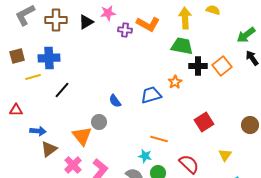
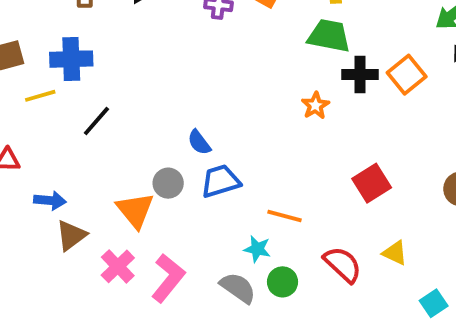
blue trapezoid: (151, 95) -> (220, 181), moved
yellow triangle: (225, 155) -> (395, 253), moved, turned -40

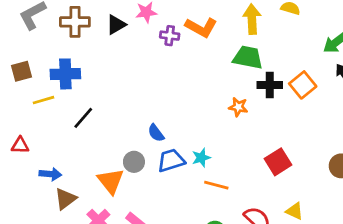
orange star: (315, 106) -> (238, 107), turned -30
cyan star: (257, 249) -> (201, 158), moved, turned -30

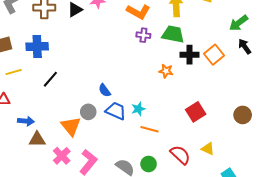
purple cross: (170, 36) -> (143, 35), moved
yellow line: (43, 100) -> (14, 72), moved
blue trapezoid: (171, 160) -> (116, 111), turned 40
brown triangle: (65, 199) -> (37, 139), turned 36

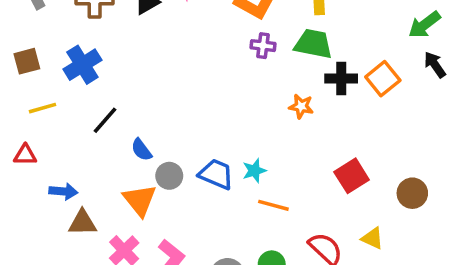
blue cross: (37, 46) -> (82, 65), turned -30
blue semicircle: (105, 90) -> (141, 150), moved
brown circle: (243, 115) -> (412, 193), moved

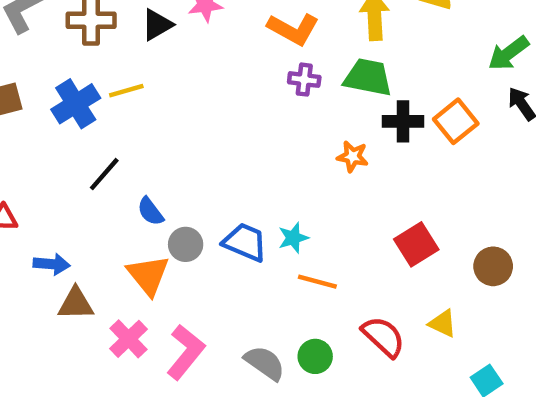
yellow line: (42, 108) -> (126, 91), moved

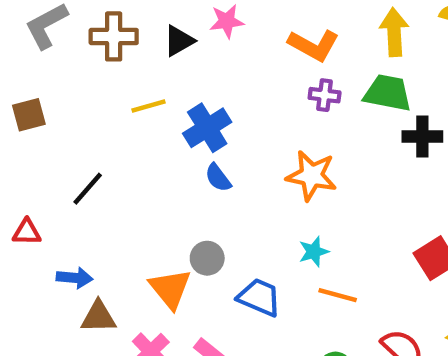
blue cross: (76, 104) -> (207, 128), moved
orange star: (353, 156) -> (311, 176), moved, size x1.6
black line: (104, 174) -> (88, 189), moved
blue semicircle: (150, 211) -> (218, 178), moved
blue trapezoid: (245, 242) -> (259, 297), moved

